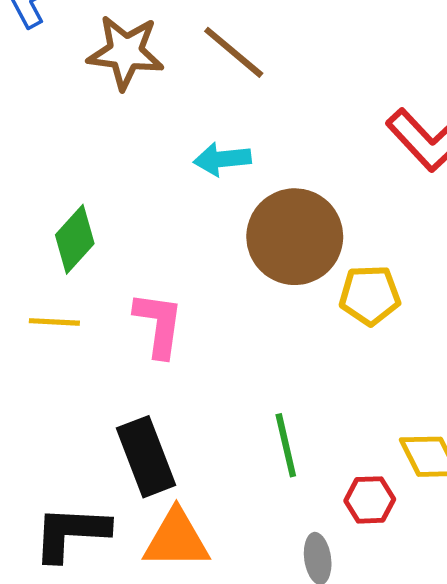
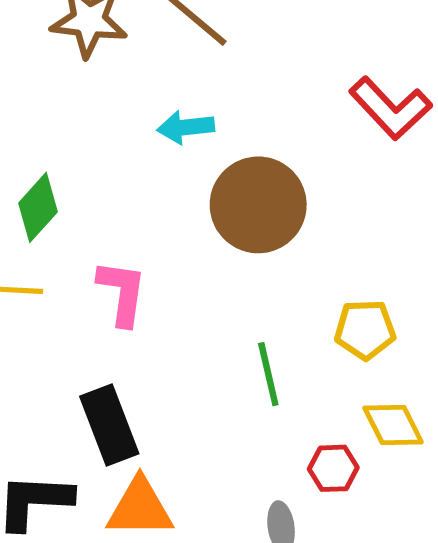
yellow pentagon: (370, 295) -> (365, 330), moved
green line: (286, 445) -> (268, 374), moved

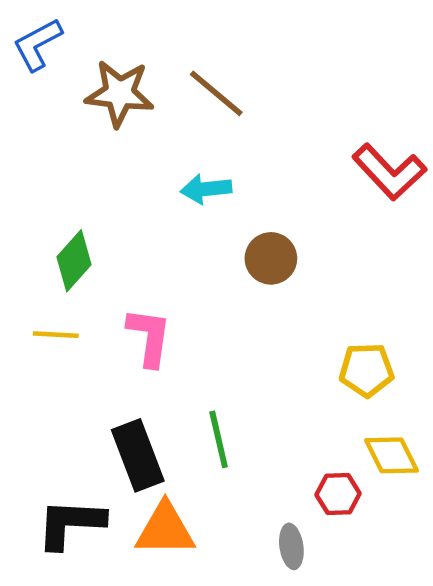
brown circle: (258, 205) -> (271, 258), size x0.6
green line: (268, 374) -> (219, 439), moved

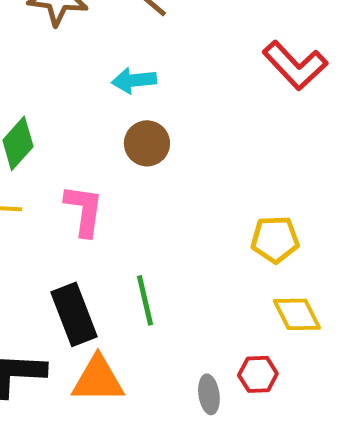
brown circle: (271, 258) -> (147, 143), moved
red hexagon: (338, 494) -> (258, 374), moved

